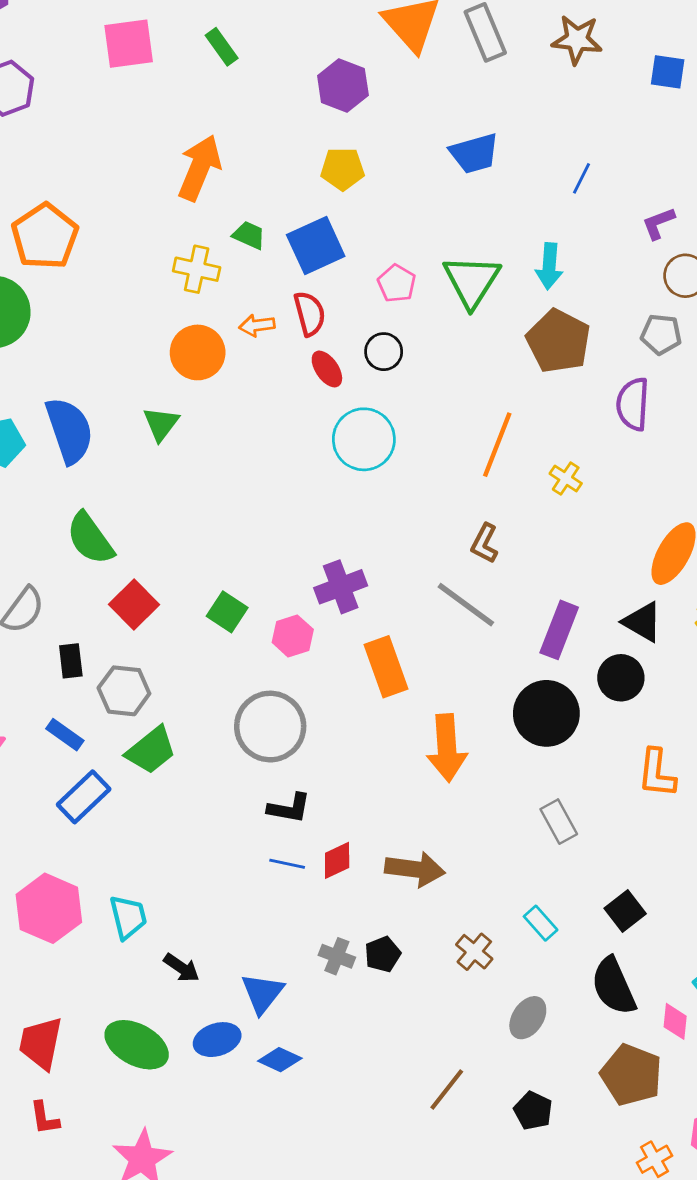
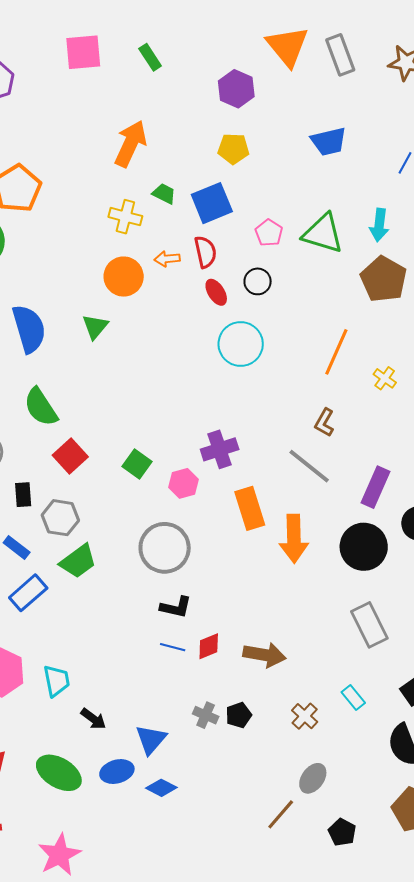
green triangle: (472, 281) -> (323, 233), turned -48
orange arrow: (447, 748) -> (294, 539), moved
gray rectangle: (559, 822) -> (369, 625), size x1.4
gray ellipse: (528, 1018) -> (313, 778), moved

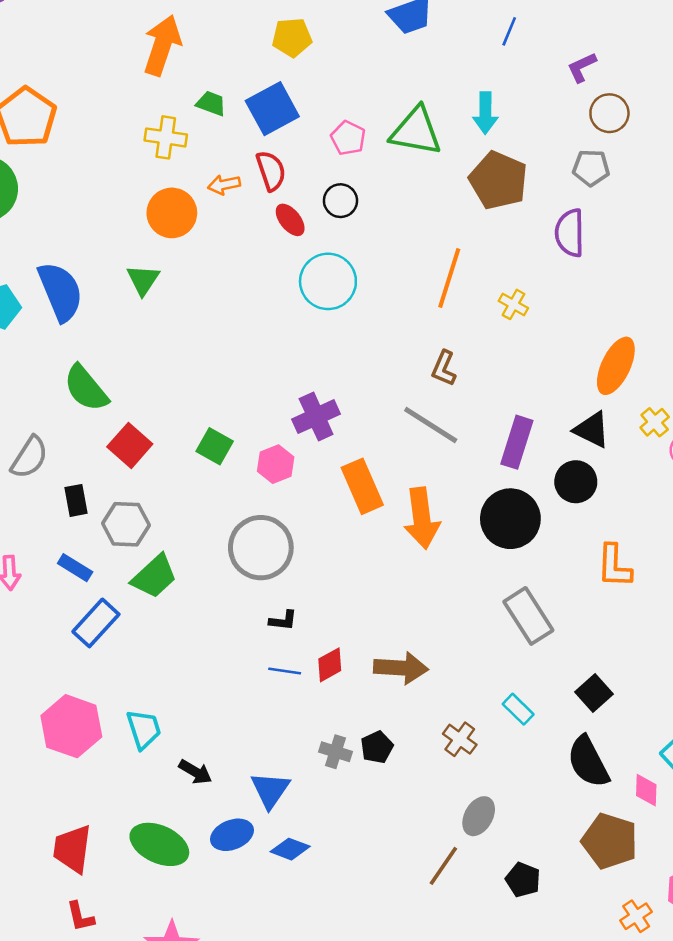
black L-shape: (176, 607) -> (283, 620), size x0.7

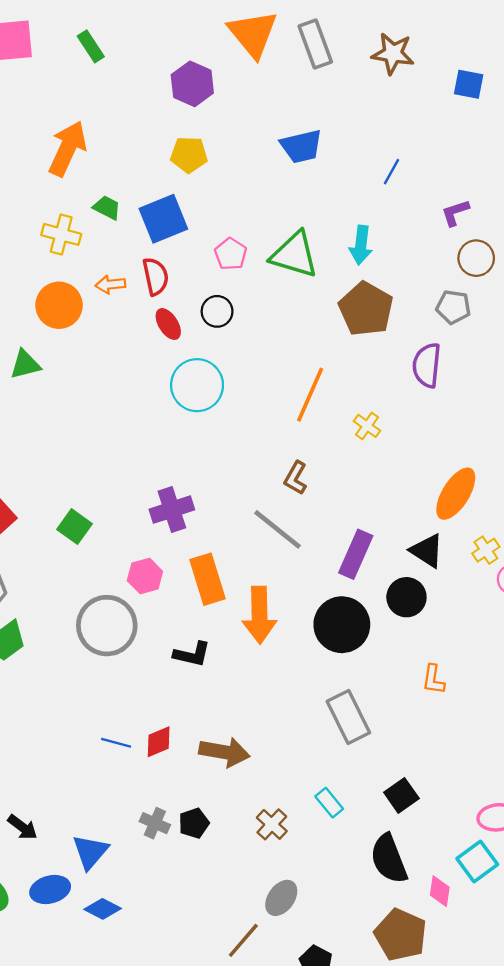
green triangle: (143, 280) -> (25, 364), turned 36
pink hexagon: (276, 464) -> (145, 576), moved
orange L-shape: (614, 566) -> (433, 680), size x0.7
black L-shape: (283, 620) -> (192, 654), moved, size x1.4

